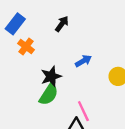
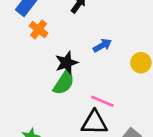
pink line: (83, 111) -> (102, 101), turned -42

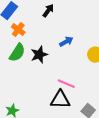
green semicircle: (64, 83) -> (17, 53), moved

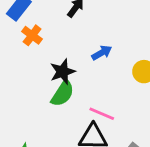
green semicircle: (17, 53) -> (63, 93), moved

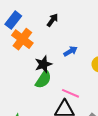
orange cross: (32, 35) -> (22, 39), size x1.5

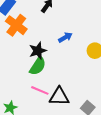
pink line: (70, 93) -> (40, 90), moved

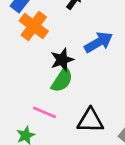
blue arrow: (65, 37) -> (98, 42), size x1.5
pink line: (40, 90) -> (45, 112), moved

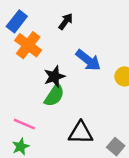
blue arrow: (98, 42) -> (88, 60), turned 68
pink line: (45, 112) -> (24, 124), moved

